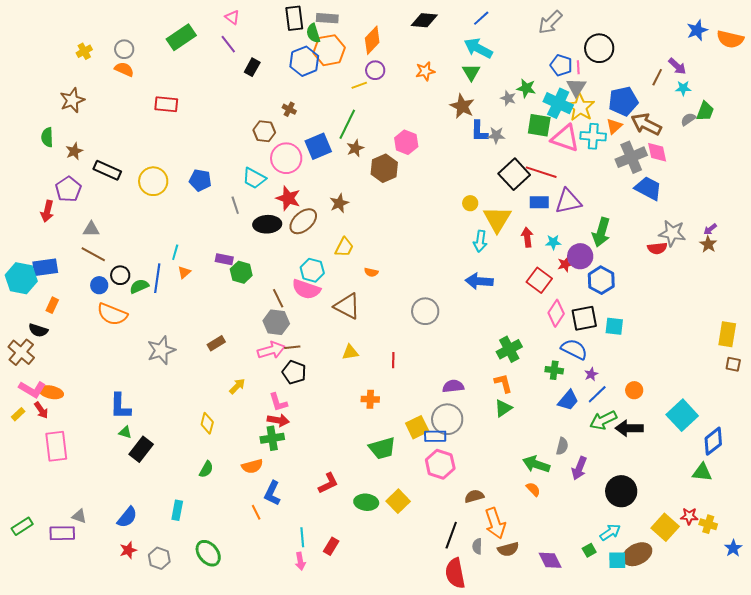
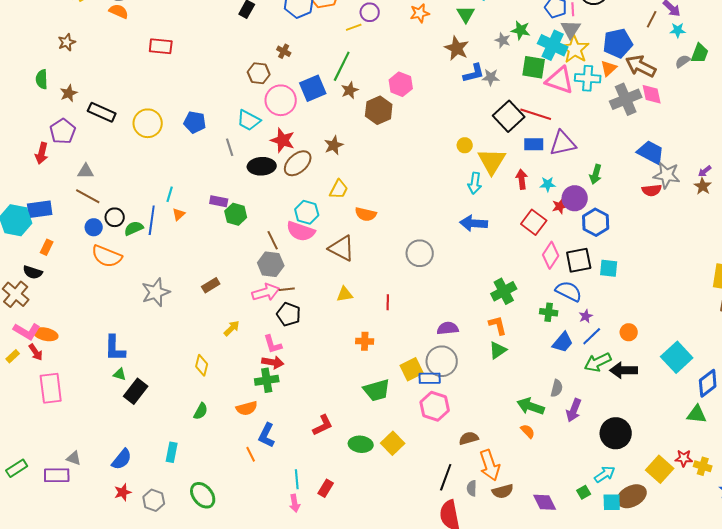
brown star: (72, 100) -> (67, 42), size x0.7
blue L-shape: (479, 131) -> (474, 73), turned -105
blue trapezoid: (648, 188) -> (651, 152), moved
green arrow: (601, 232) -> (596, 174), size x0.7
orange semicircle: (371, 272) -> (366, 214), size x1.5

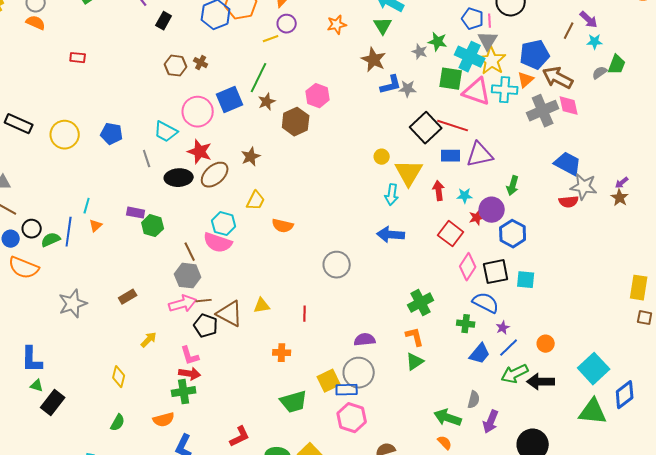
red rectangle: (161, 46) -> (78, 58), size x0.7
brown hexagon: (259, 73) -> (176, 66), moved
brown triangle: (342, 248) -> (230, 314), moved
green triangle: (697, 414) -> (593, 412), moved, size x1.4

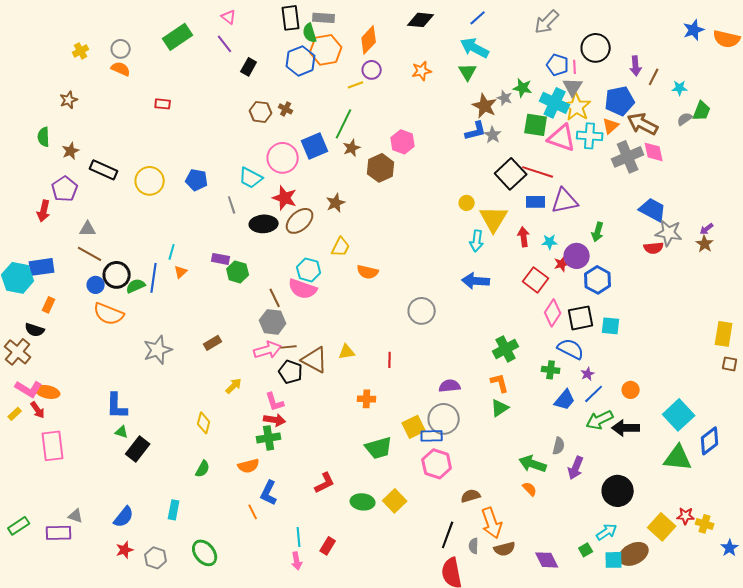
purple arrow: (589, 20) -> (636, 66), moved, turned 42
brown star: (374, 60) -> (485, 106), moved
gray star: (408, 89) -> (493, 135), turned 30
black circle: (32, 229) -> (117, 275), size x1.4

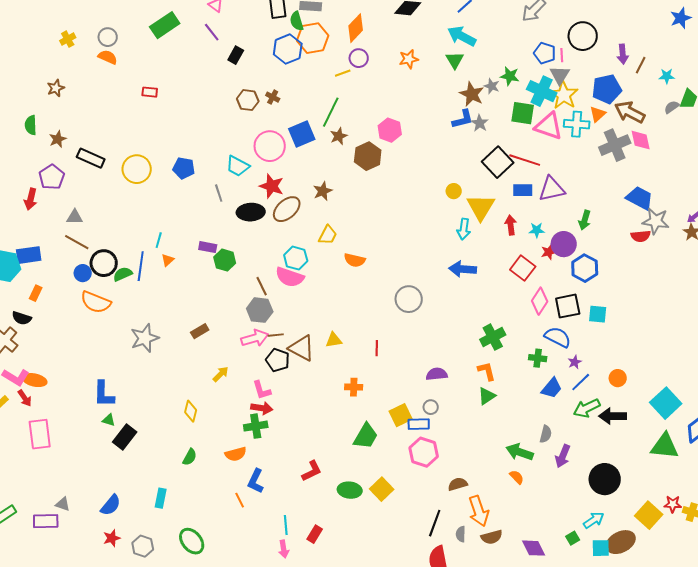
gray circle: (444, 419) -> (431, 407), size x0.5
green trapezoid: (379, 448) -> (366, 436), turned -44

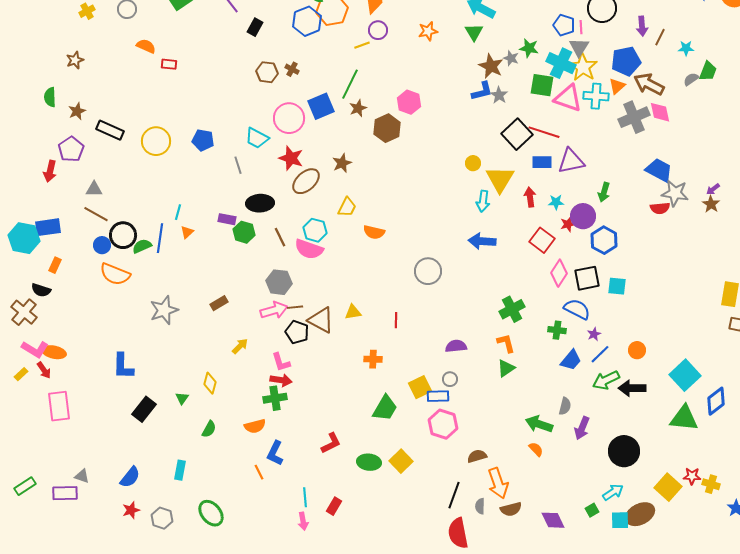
orange semicircle: (108, 57) -> (146, 46), moved
black ellipse: (251, 212) -> (260, 203), moved
brown line: (262, 286) -> (280, 237), moved
green triangle: (109, 420) -> (182, 398), moved, turned 48

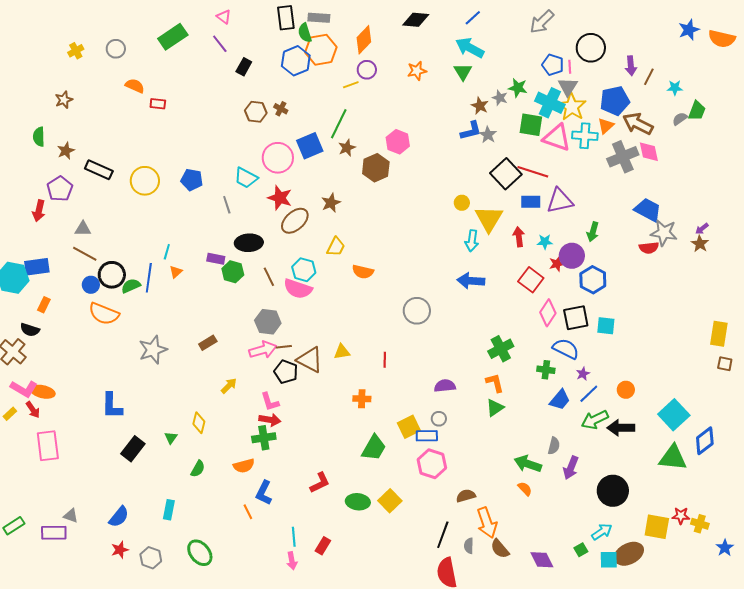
brown star: (491, 66) -> (480, 106), size x0.7
yellow square: (668, 487) -> (657, 527), turned -32
brown semicircle: (511, 509) -> (500, 549), turned 65

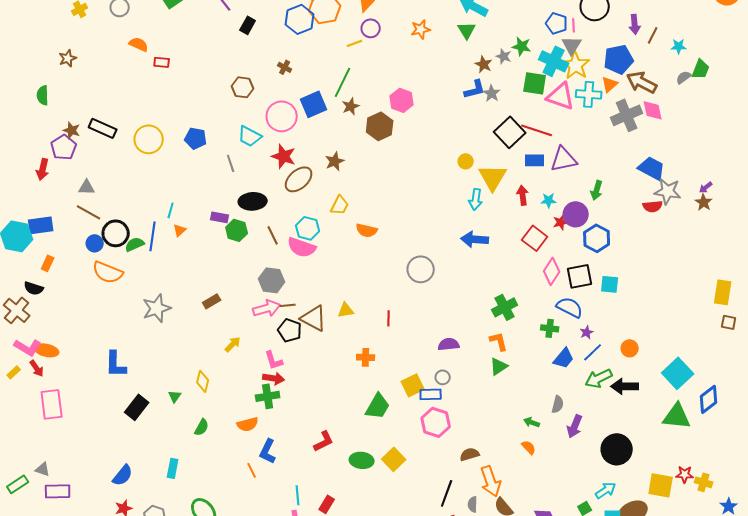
brown hexagon: (256, 112) -> (243, 87), moved
brown star: (66, 151) -> (72, 130), moved, turned -30
green arrow: (528, 464) -> (532, 422), size x0.6
gray triangle: (71, 516) -> (43, 469), moved

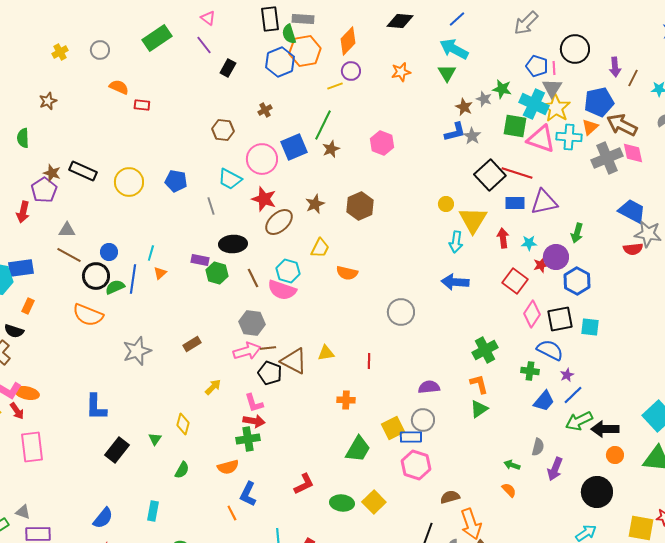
brown cross: (285, 67) -> (265, 110), turned 32
brown hexagon: (380, 126) -> (360, 206), moved
blue circle: (95, 243) -> (109, 252), moved
orange circle: (630, 348) -> (615, 455), moved
gray circle: (443, 377) -> (423, 420), size x1.5

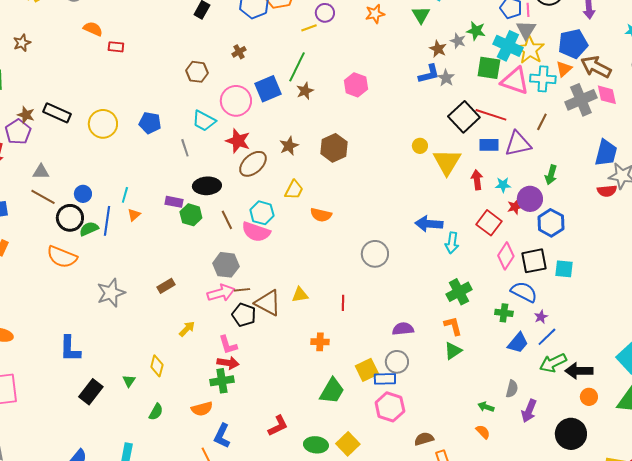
brown line: (633, 78) -> (542, 122), moved
blue trapezoid: (632, 211) -> (606, 153), turned 76
cyan arrow: (456, 242) -> (452, 243), moved

